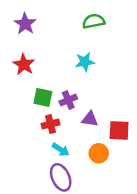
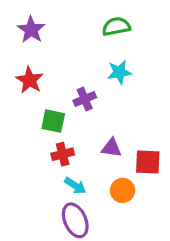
cyan star: (85, 62) -> (119, 72), moved
purple cross: (68, 100) -> (85, 99), moved

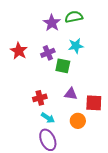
purple star: (31, 30) -> (52, 23), moved
purple cross: (85, 99) -> (48, 53), moved
green square: (53, 121) -> (63, 66), moved

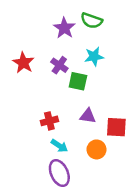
green semicircle: (74, 17) -> (92, 21), turned -150
purple cross: (48, 53) -> (59, 65), turned -32

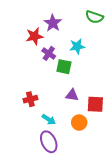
green semicircle: (92, 21) -> (94, 17), moved
red star: (23, 63) -> (35, 36), moved, turned 30
red cross: (49, 121) -> (30, 99), moved

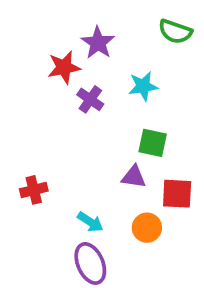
green square: (64, 67) -> (153, 143), moved
red cross: (30, 99) -> (34, 190), moved

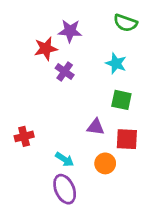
purple star: (98, 43) -> (70, 31), turned -30
cyan star: (143, 86) -> (116, 63), moved, turned 30
green square: (153, 143) -> (121, 100), moved

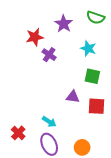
purple star: (70, 31) -> (64, 24), moved, turned 30
red cross: (24, 136) -> (18, 133), moved, turned -32
orange circle: (105, 163) -> (82, 147), moved

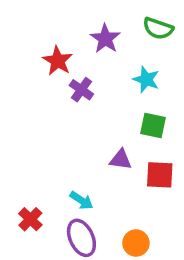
red star: (35, 37) -> (58, 61), turned -30

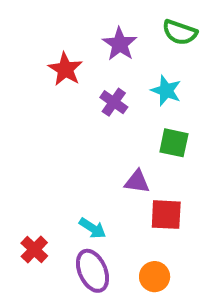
purple cross: (81, 90) -> (114, 102), moved
red square: (160, 175) -> (166, 215), moved

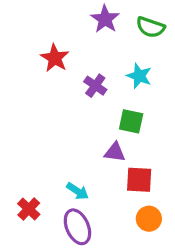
purple star: (120, 44) -> (105, 19), moved
green square: (174, 143) -> (131, 121), moved
orange circle: (155, 277) -> (149, 219), moved

